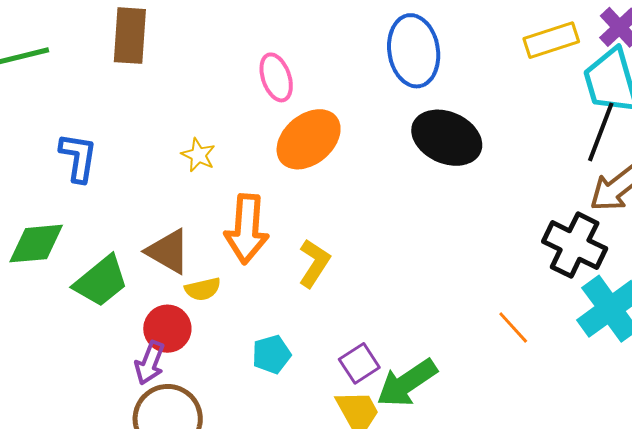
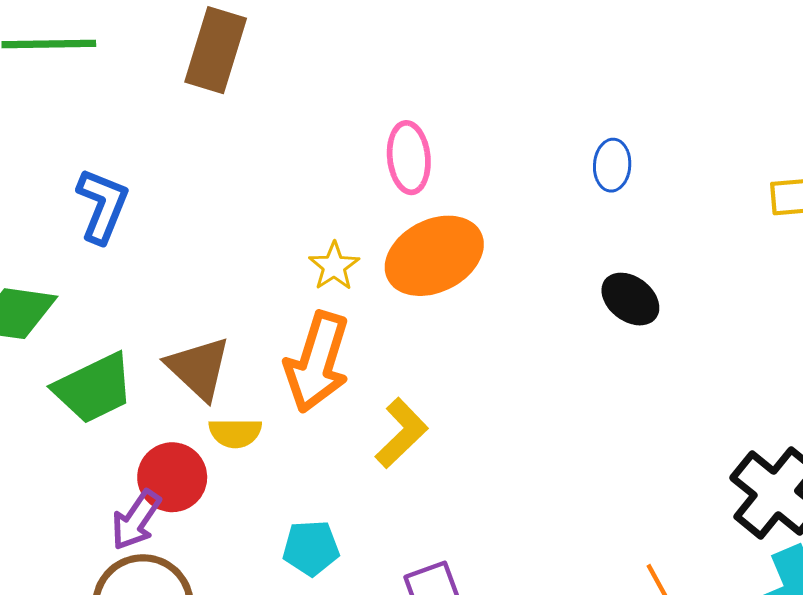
blue ellipse: (414, 51) -> (612, 165), size x0.5
black ellipse: (447, 138) -> (630, 299), size x0.6
yellow star: (198, 155) -> (334, 266), moved

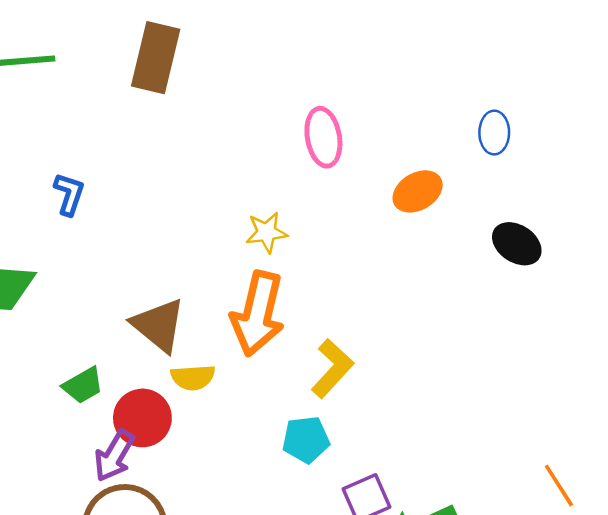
blue L-shape: (102, 206) -> (69, 194), size x0.7
orange ellipse: (434, 256) -> (418, 191), moved, size x0.6
yellow star: (334, 266) -> (267, 232), turned 30
green trapezoid: (94, 388) -> (83, 385), moved, size x0.6
cyan pentagon: (311, 548) -> (306, 440), moved

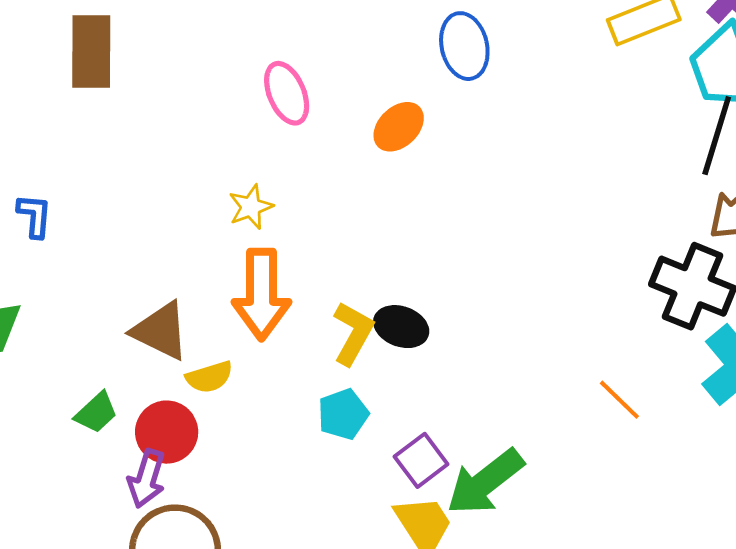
blue ellipse: (494, 133) -> (464, 46), size x1.4
black ellipse: (517, 244) -> (401, 327), moved

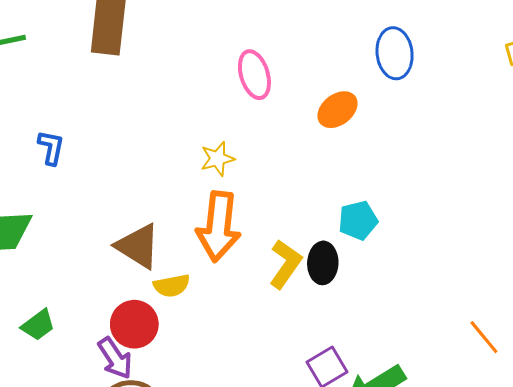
black ellipse: (401, 327) -> (323, 263), turned 66
green trapezoid: (96, 413) -> (38, 325), moved
cyan pentagon: (343, 414) -> (358, 220), moved
purple arrow: (147, 479) -> (115, 358), turned -57

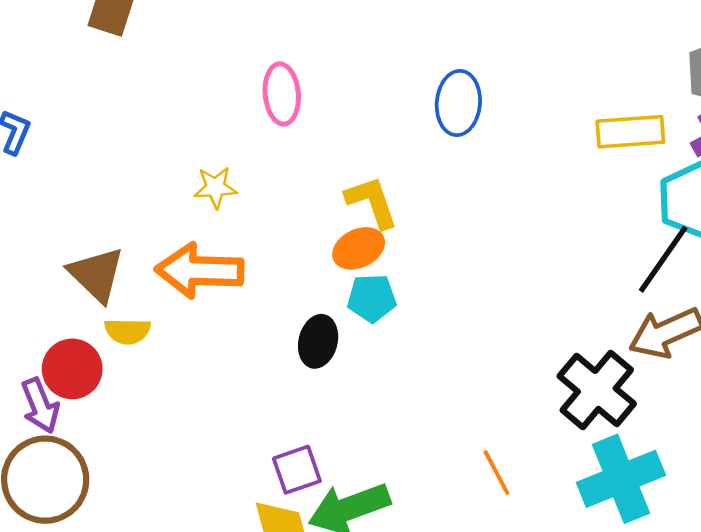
orange ellipse: (337, 110) -> (359, 248), moved
orange arrow: (218, 227) -> (200, 271), turned 74
yellow L-shape: (285, 264) -> (372, 202), moved, turned -66

